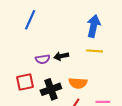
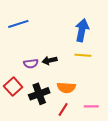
blue line: (30, 20) -> (18, 24), turned 48
red square: (25, 82) -> (13, 87), turned -30

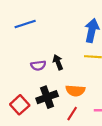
black arrow: (50, 60) -> (58, 62), turned 80
red square: (13, 87) -> (20, 105), moved

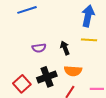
black arrow: (58, 62) -> (65, 48), moved

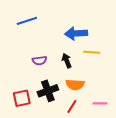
blue arrow: (88, 16) -> (76, 33), moved, turned -105
red square: (22, 84) -> (22, 98), turned 30

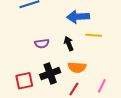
pink line: (100, 103) -> (102, 86), turned -64

